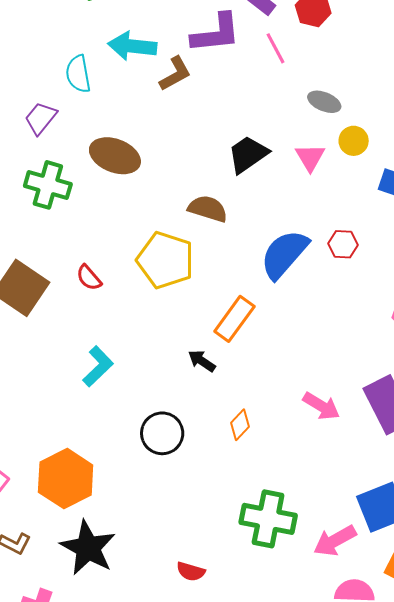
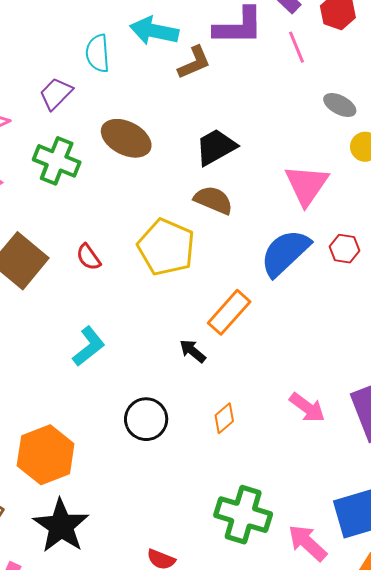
black trapezoid: (248, 154) -> (216, 147), moved
pink triangle: (310, 157) -> (307, 185), moved, size x1.5
pink arrow: (335, 541) -> (307, 543), turned 66

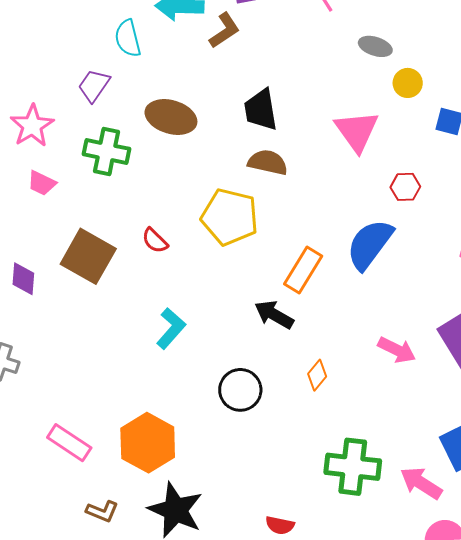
black trapezoid: (216, 147) -> (261, 110), turned -60
blue semicircle: (285, 253) -> (370, 244), moved
black arrow: (193, 351) -> (274, 315), size x1.4

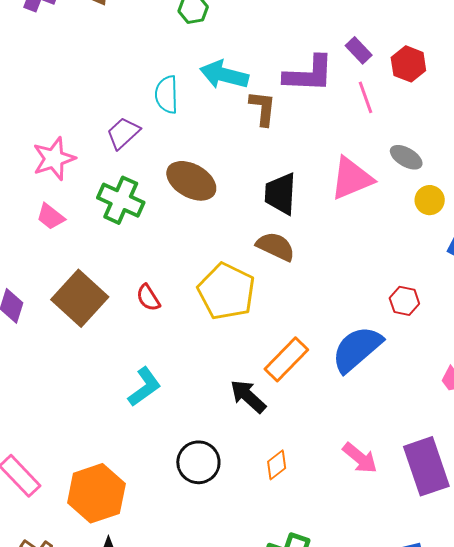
brown L-shape: (225, 30) -> (263, 108), turned -63
pink triangle: (357, 131) -> (352, 178), moved, turned 30

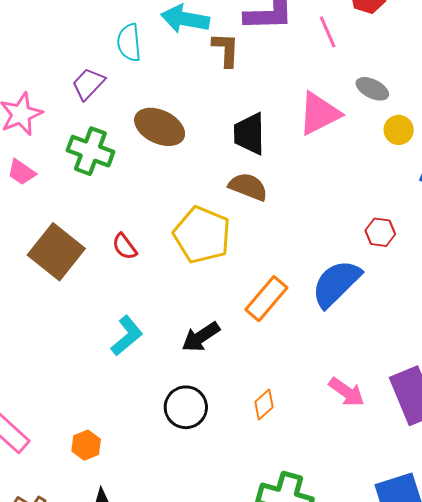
black arrow: (248, 396) -> (201, 337), moved, turned -72
orange hexagon: (96, 493) -> (86, 445), size x0.5

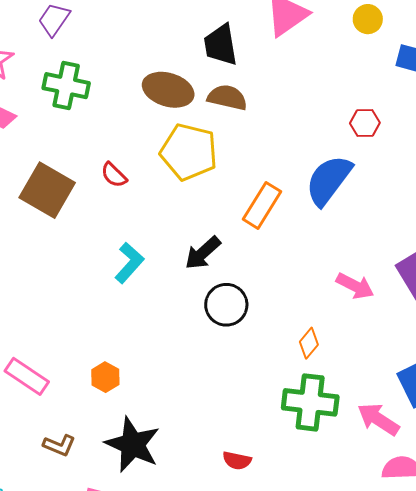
brown ellipse: (160, 127) -> (168, 90), moved
orange diamond: (264, 405) -> (309, 343), moved
black circle: (186, 407) -> (226, 305), moved

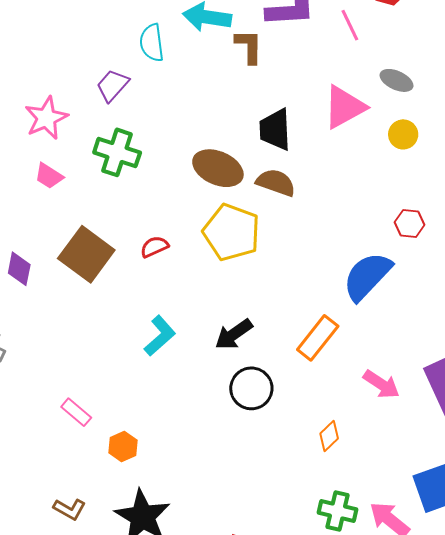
yellow circle: (368, 19) -> (403, 134), moved
red semicircle: (114, 175) -> (154, 247), turned 104
orange rectangle: (262, 205) -> (318, 338), moved
pink rectangle: (27, 376) -> (76, 412), moved, size x0.7
green cross: (310, 402) -> (338, 511), moved, size x0.7

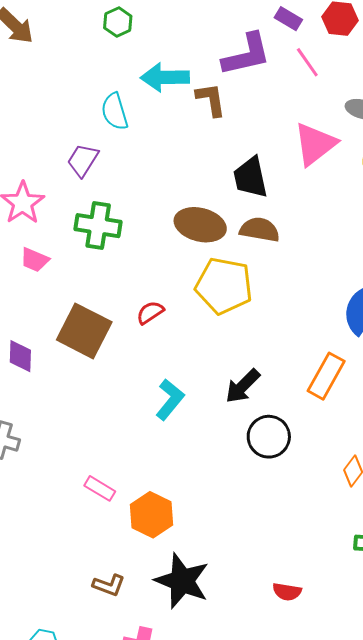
orange hexagon: (123, 447) -> (151, 515), size x1.5

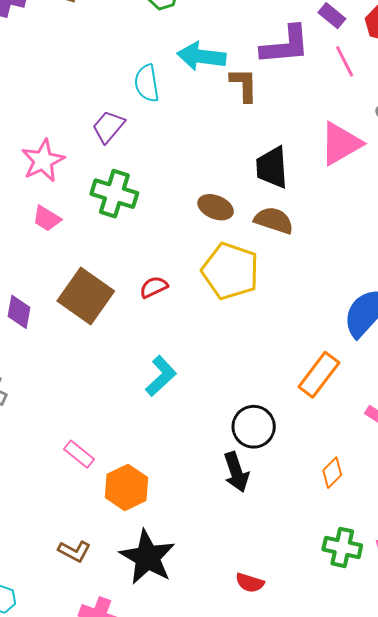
brown ellipse: (200, 225) -> (216, 207), size x0.7
black arrow: (243, 386) -> (236, 472), moved, turned -72

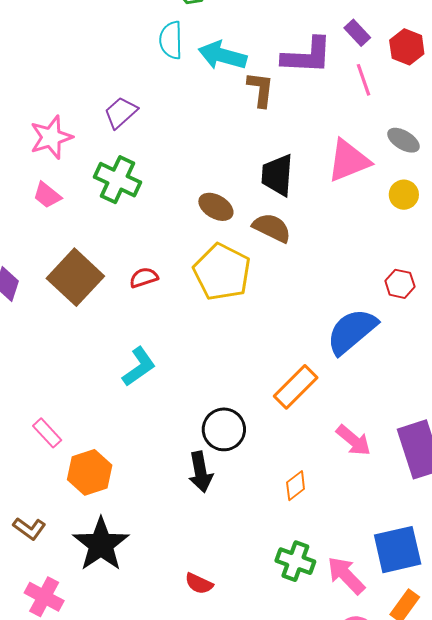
cyan semicircle: (147, 83) -> (171, 40), moved

